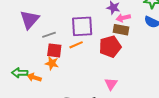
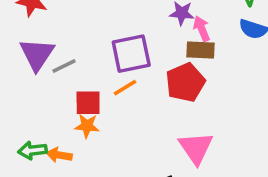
pink arrow: (123, 18) -> (202, 29), turned 88
gray line: (49, 35) -> (64, 66), moved
pink triangle: (111, 84) -> (196, 148), size x1.5

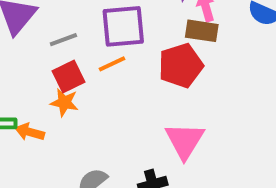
gray line: (64, 66) -> (63, 40), moved
red square: (88, 103) -> (69, 76), turned -32

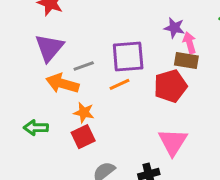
red square: (69, 76) -> (83, 137), moved
orange arrow: (30, 132) -> (62, 84), moved, size x1.5

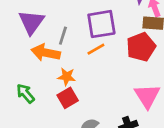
gray line: (84, 66) -> (63, 36), turned -48
green arrow: (36, 128) -> (25, 94), turned 54

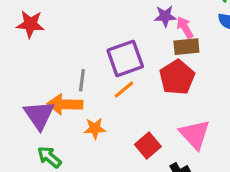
purple triangle: (31, 22) -> (39, 115), moved
red square: (68, 98) -> (148, 145), moved

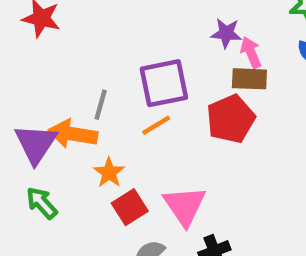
orange star: (95, 128) -> (109, 173), turned 30
pink triangle: (195, 134) -> (185, 206), moved
red square: (148, 145) -> (130, 207), moved

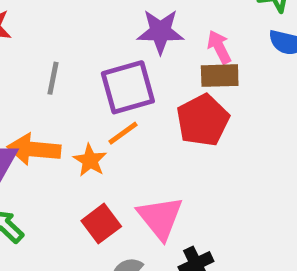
purple star: (226, 33) -> (160, 32), moved, size x1.4
gray line: (101, 105) -> (53, 78), moved
orange star: (109, 173) -> (90, 160), moved

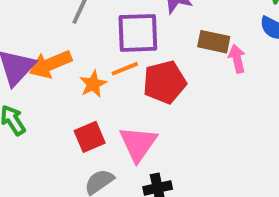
pink arrow: (219, 47) -> (237, 59), moved
red pentagon: (203, 120) -> (165, 82), moved
orange arrow: (34, 149) -> (50, 64), turned -42

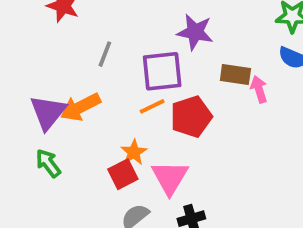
orange star: (93, 84) -> (134, 152), moved

